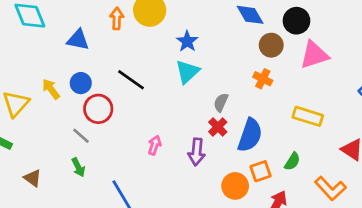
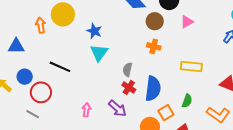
pink triangle: (314, 55) -> (187, 22), size x0.6
purple arrow: (197, 152) -> (117, 108), turned -42

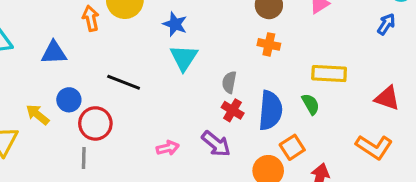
green semicircle: (187, 101) -> (311, 104), moved, turned -48
pink arrow: (86, 110) -> (168, 148), turned 72
gray line: (33, 114) -> (84, 158), turned 64

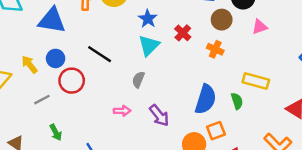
blue triangle: (54, 53) -> (52, 21), size x1.4
gray semicircle: (229, 82) -> (138, 80), moved
red cross: (233, 110) -> (183, 33), moved
gray line: (84, 158) -> (42, 100), moved, turned 49

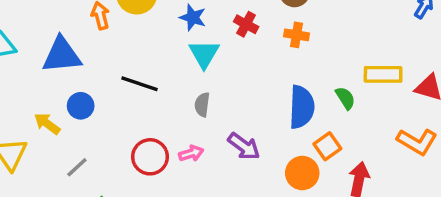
red circle: (72, 81) -> (150, 157), moved
yellow rectangle: (256, 81) -> (383, 74), moved

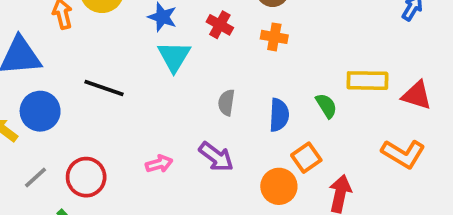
gray semicircle: (202, 105) -> (226, 103), moved
blue circle: (81, 106) -> (40, 111), size x1.4
blue semicircle: (302, 107) -> (279, 115), size x0.7
red circle: (150, 157) -> (86, 177), moved

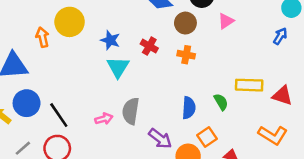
black line: (104, 88) -> (59, 115), moved, turned 36
gray semicircle: (226, 103) -> (131, 111), moved, size x1.5
purple arrow: (216, 157) -> (160, 139), moved
pink arrow: (159, 164) -> (104, 119), moved

